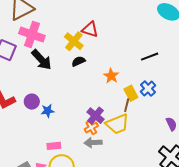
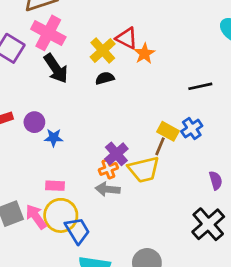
orange star: (111, 76) -> (144, 54), moved
yellow rectangle: (131, 93) -> (168, 131), turned -42

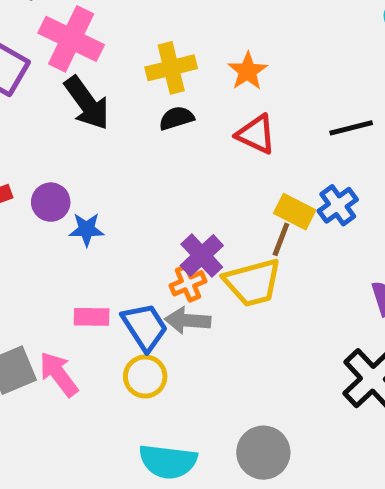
red triangle: (127, 38) -> (256, 134), moved
yellow cross: (103, 50) -> (171, 68), turned 30
yellow circle: (61, 215) -> (145, 376), moved, size x0.7
blue trapezoid: (77, 231) -> (145, 327), moved

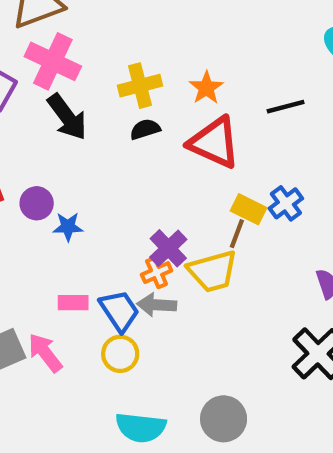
black line: (351, 128) -> (286, 107), moved
red triangle: (256, 134) -> (214, 143), size x1.5

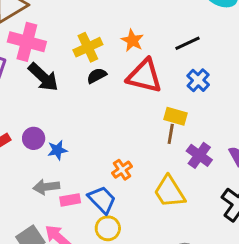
blue cross: (286, 203) -> (198, 80), moved
purple cross: (168, 248) -> (199, 155), moved
yellow trapezoid: (213, 271) -> (169, 192), moved, turned 84
gray arrow: (157, 305) -> (46, 187), moved

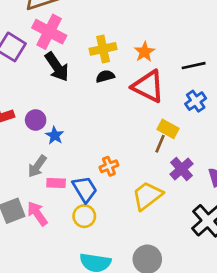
blue star: (57, 150) -> (55, 135), turned 30
gray arrow: (46, 187) -> (37, 166), turned -60
yellow trapezoid: (169, 192) -> (147, 196), turned 72

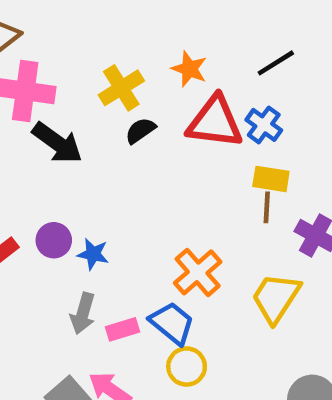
blue cross: (196, 101) -> (264, 125), moved
orange cross: (109, 166) -> (198, 272), size x1.5

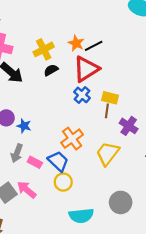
black line: (276, 63) -> (94, 46), moved
red triangle: (215, 122) -> (86, 69), turned -44
blue cross: (264, 125) -> (82, 95), moved
pink rectangle: (122, 329) -> (35, 162), turned 40

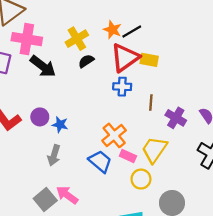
blue cross: (82, 95) -> (122, 87), turned -35
yellow rectangle: (110, 98) -> (149, 60), moved
pink rectangle: (35, 162) -> (128, 156), moved
yellow circle: (63, 182) -> (141, 179), moved

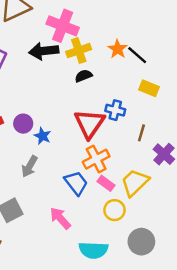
black line: (132, 32) -> (137, 55), turned 60
pink cross: (27, 39) -> (63, 26), moved
red triangle: (125, 58) -> (89, 124), moved, turned -32
black arrow: (43, 66) -> (44, 51), moved, turned 124
pink arrow: (67, 195) -> (60, 218), moved

